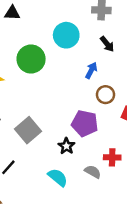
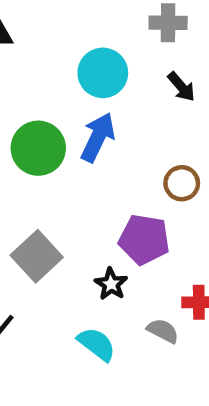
green circle: (31, 59) -> (38, 148), moved
blue arrow: (91, 70) -> (98, 137), moved, size x1.5

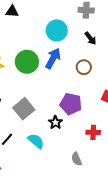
brown circle: (182, 183) -> (84, 67), moved
gray semicircle: (163, 331) -> (77, 159), moved, turned -144
cyan semicircle: (97, 344) -> (36, 141), moved

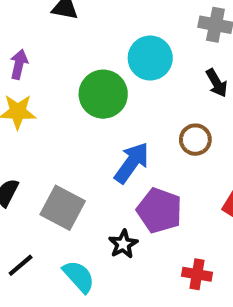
blue arrow: (53, 58) -> (132, 163), moved
green circle: (27, 62) -> (103, 94), moved
gray square: (24, 109) -> (63, 208), turned -30

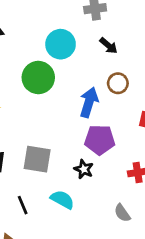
brown circle: (195, 140) -> (118, 83), moved
blue arrow: (132, 163) -> (89, 102), moved
black line: (21, 265) -> (23, 205), turned -54

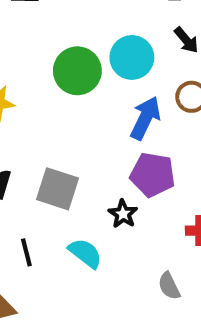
cyan circle: (61, 44) -> (132, 57), moved

